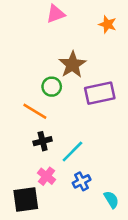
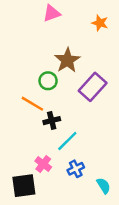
purple rectangle: (100, 93) -> (93, 87), turned -36
black cross: (43, 141) -> (52, 121), moved

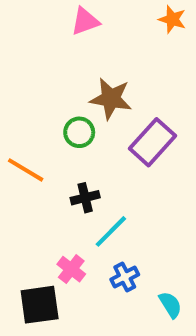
orange star: (100, 23) -> (172, 19), moved
brown star: (67, 60) -> (111, 99), turned -30
orange line: (32, 104) -> (26, 170), moved

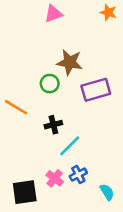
purple rectangle: (153, 142) -> (96, 90), turned 32
pink cross: (71, 269) -> (55, 178), moved

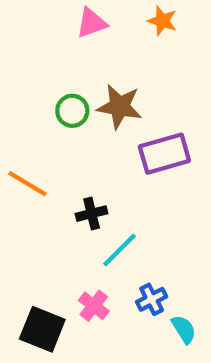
orange star: (108, 12) -> (162, 21), moved
green circle: (50, 84) -> (72, 111), moved
blue cross: (78, 175) -> (152, 299), moved
black square: (25, 192) -> (42, 329), turned 30

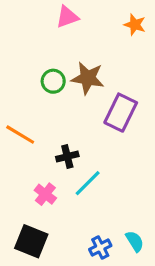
orange star: (162, 21) -> (135, 25), moved
purple rectangle: (164, 154) -> (121, 113), turned -48
blue cross: (152, 299) -> (100, 248), moved
pink cross: (94, 306) -> (45, 194), moved

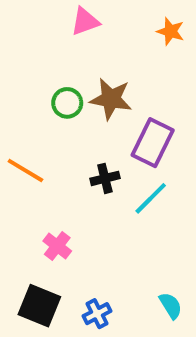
black cross: (67, 157) -> (105, 178), moved
cyan line: (88, 183) -> (151, 198), moved
blue cross: (100, 248) -> (97, 314), moved

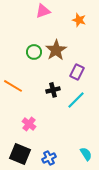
orange star: (171, 31) -> (79, 20), moved
brown star: (111, 99) -> (56, 50), turned 30
purple rectangle: (153, 143) -> (77, 72), size x0.7

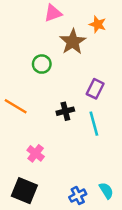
brown star: (56, 50) -> (73, 42), moved
cyan line: (76, 100) -> (94, 124), turned -60
blue cross: (49, 158) -> (78, 196), moved

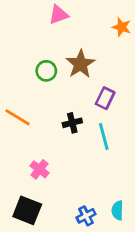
orange star: (98, 24) -> (122, 27), moved
brown star: (73, 42) -> (80, 64), moved
cyan semicircle: (106, 191) -> (117, 210), turned -147

